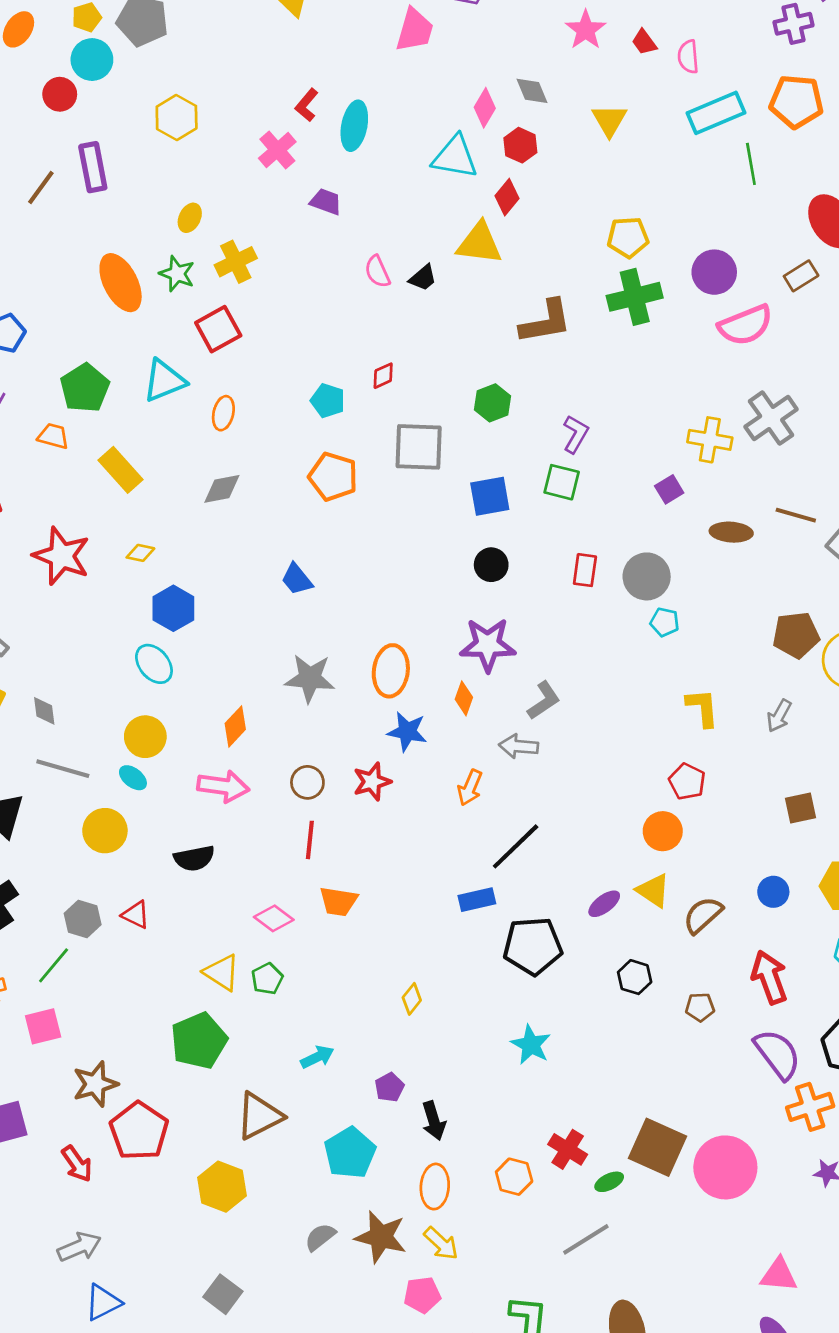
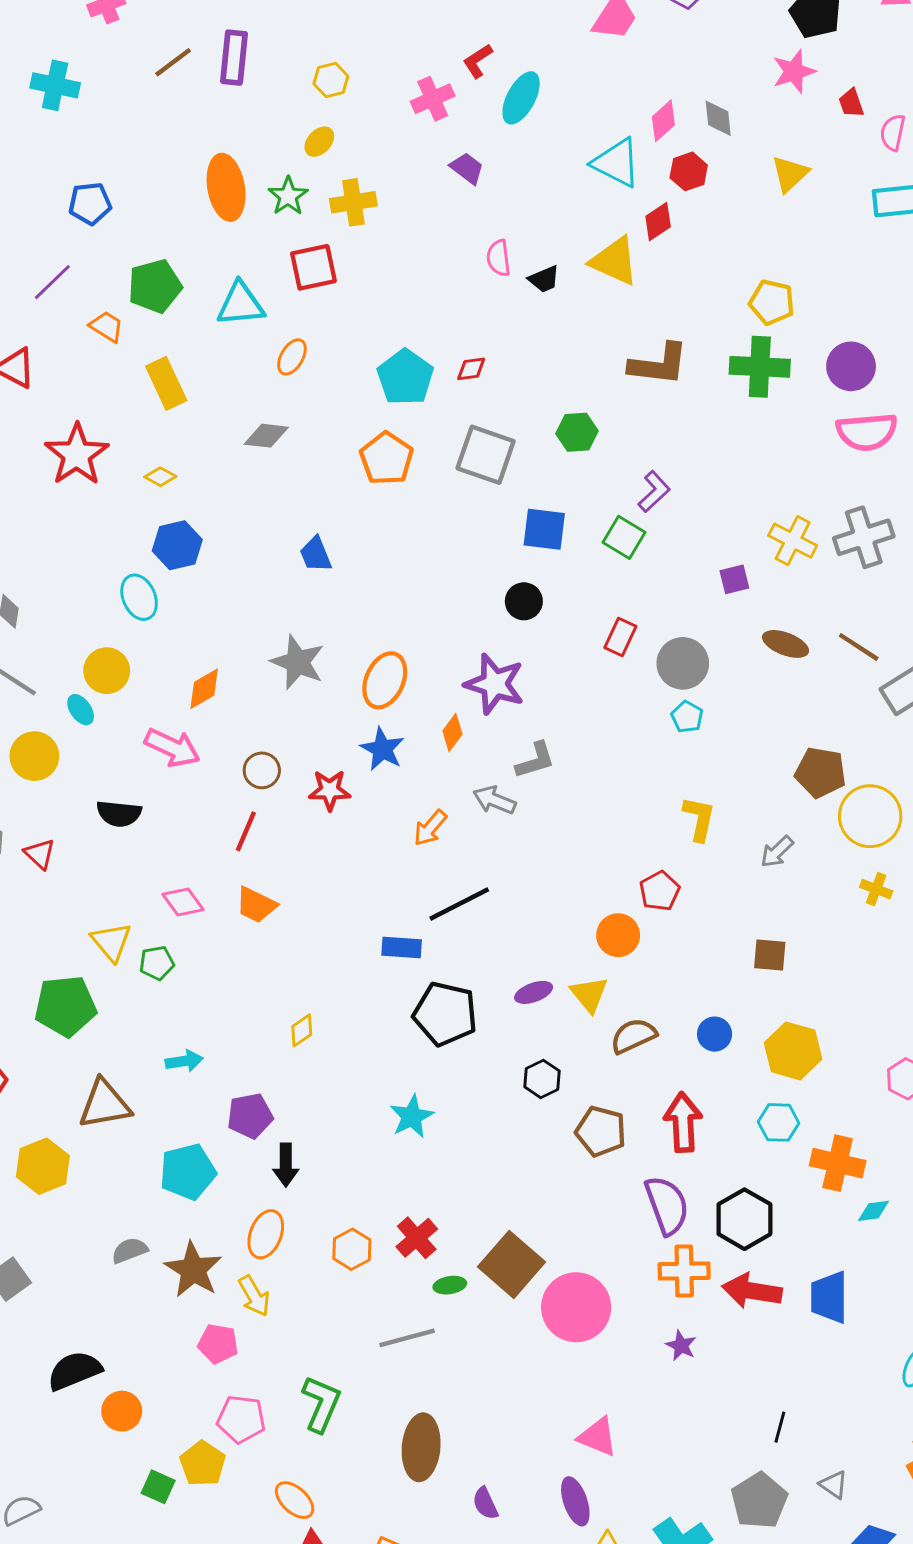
yellow hexagon: (177, 118) -> (331, 80), moved, size x0.7
cyan pentagon: (328, 401) -> (405, 377), size x1.5
brown pentagon: (700, 1007) -> (601, 1131), size x1.6
purple pentagon: (389, 1087) -> (250, 1116), size x1.4

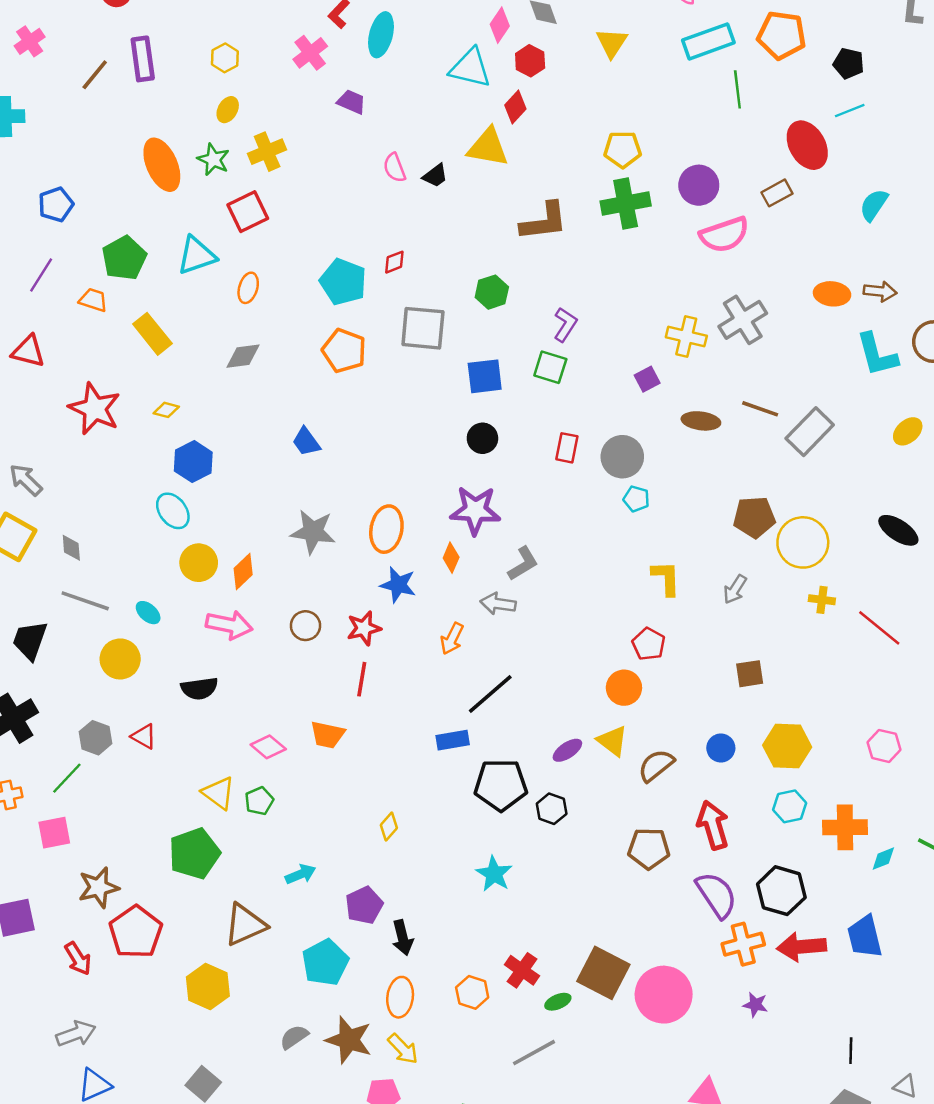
yellow circle: (107, 671) -> (199, 563), moved
red line: (246, 831) -> (362, 679), moved
black hexagon: (542, 1079) -> (552, 809), moved

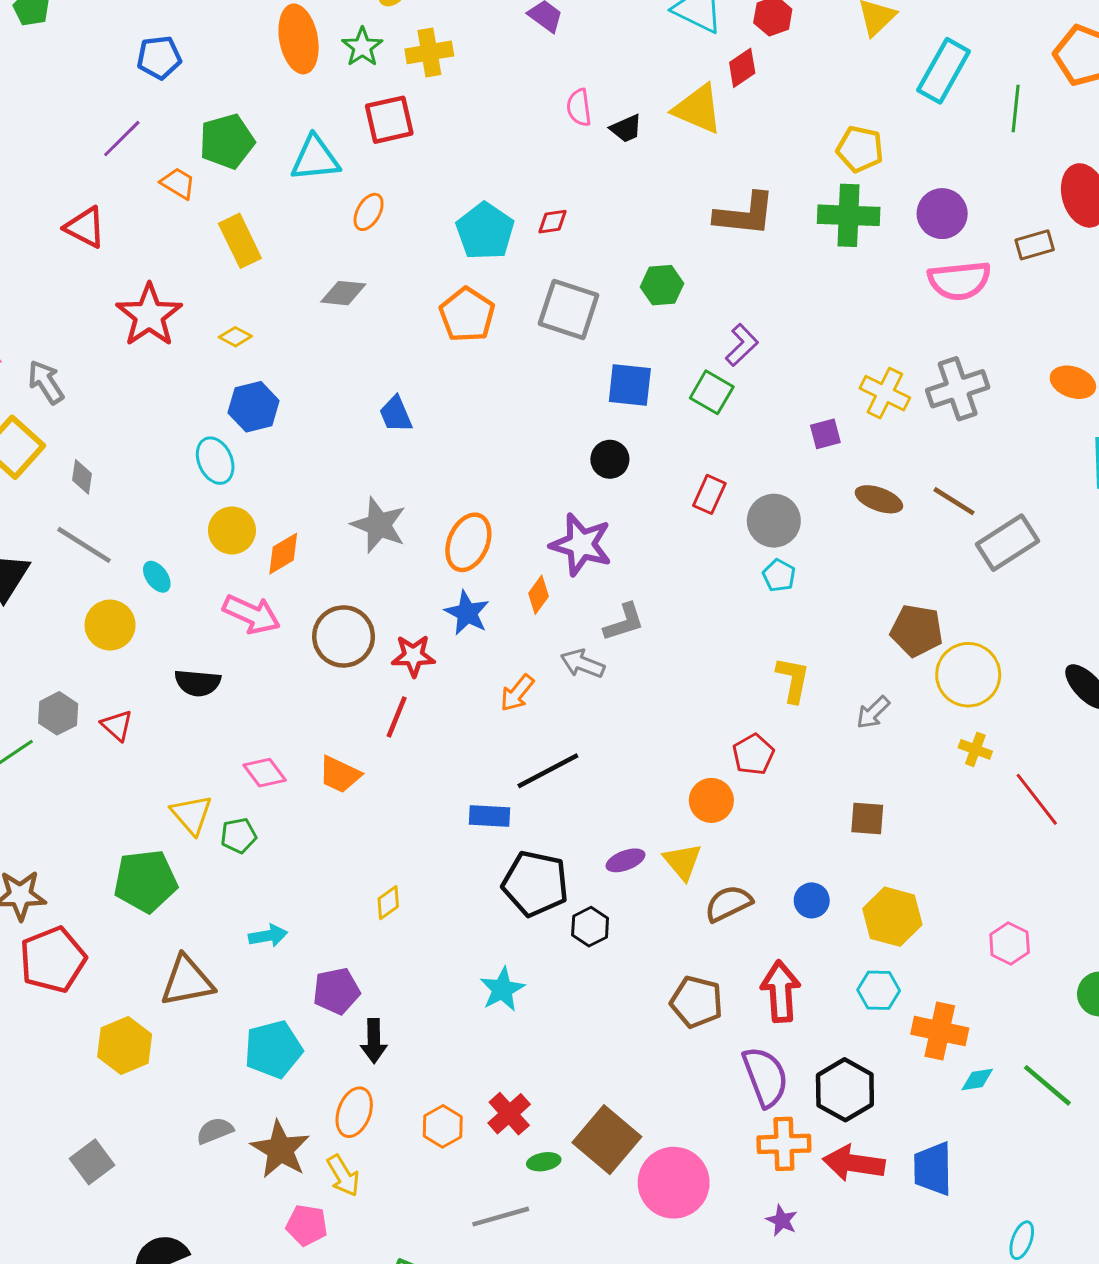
cyan rectangle: (708, 41) -> (944, 71), moved, turned -54
brown circle: (305, 626) -> (344, 636), size x1.6

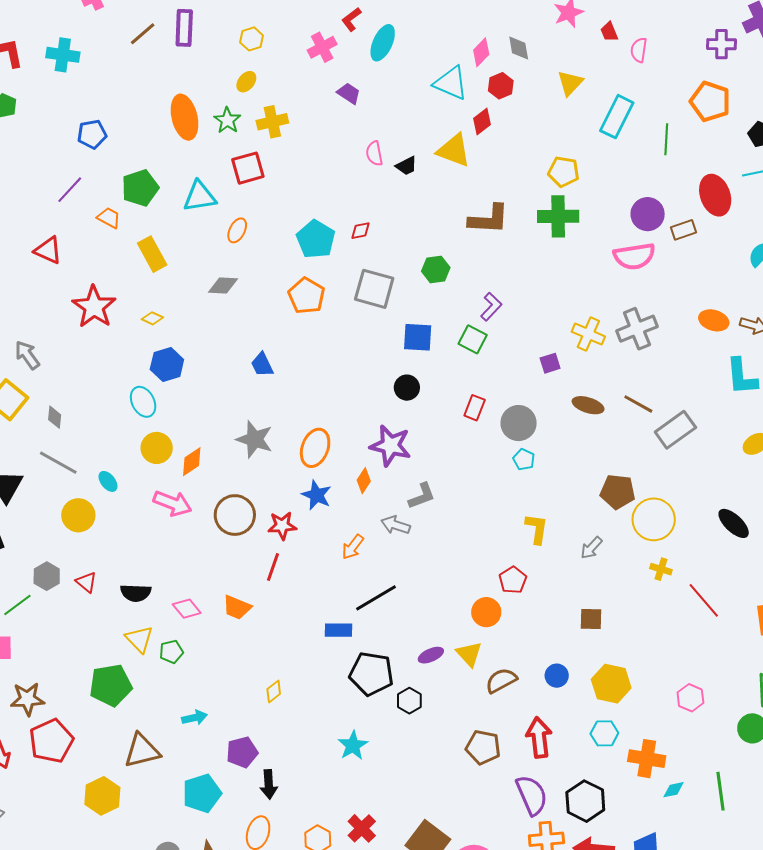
purple circle: (942, 214) -> (648, 214), moved
black semicircle: (198, 683) -> (136, 593), moved
green line: (1047, 1085) -> (720, 791), turned 45

